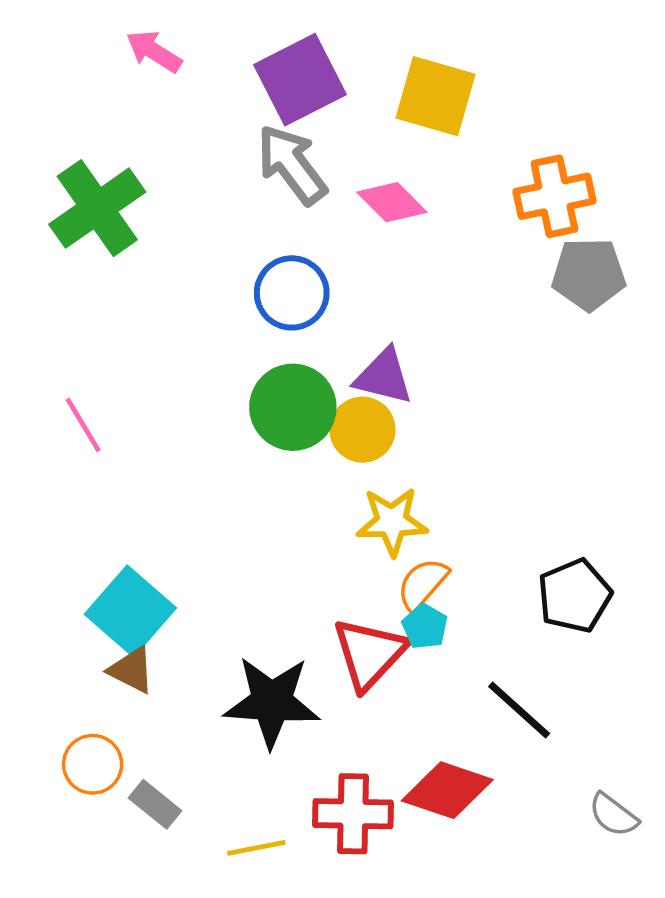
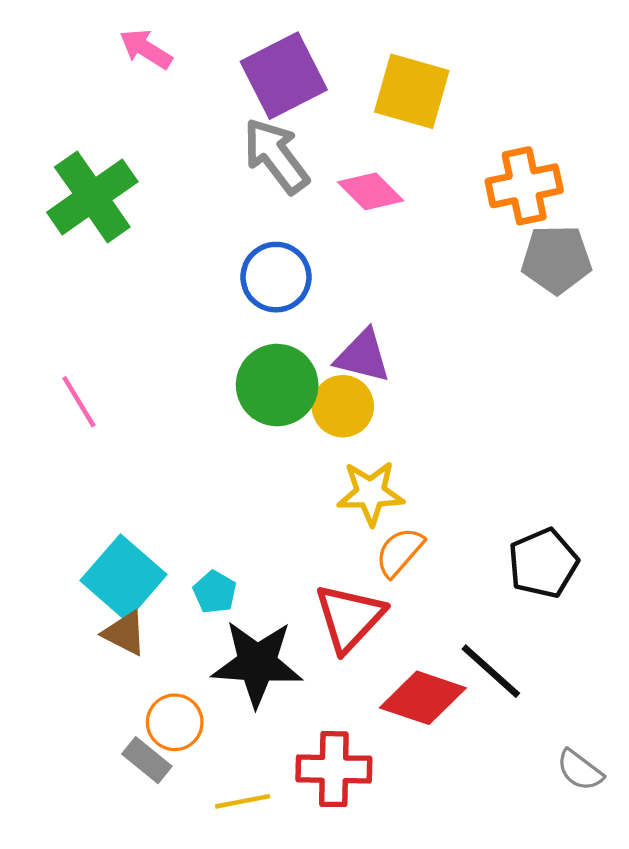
cyan pentagon: (425, 626) -> (215, 592), moved
orange circle: (93, 764) -> (175, 722), moved
red diamond: (447, 790) -> (423, 698), moved

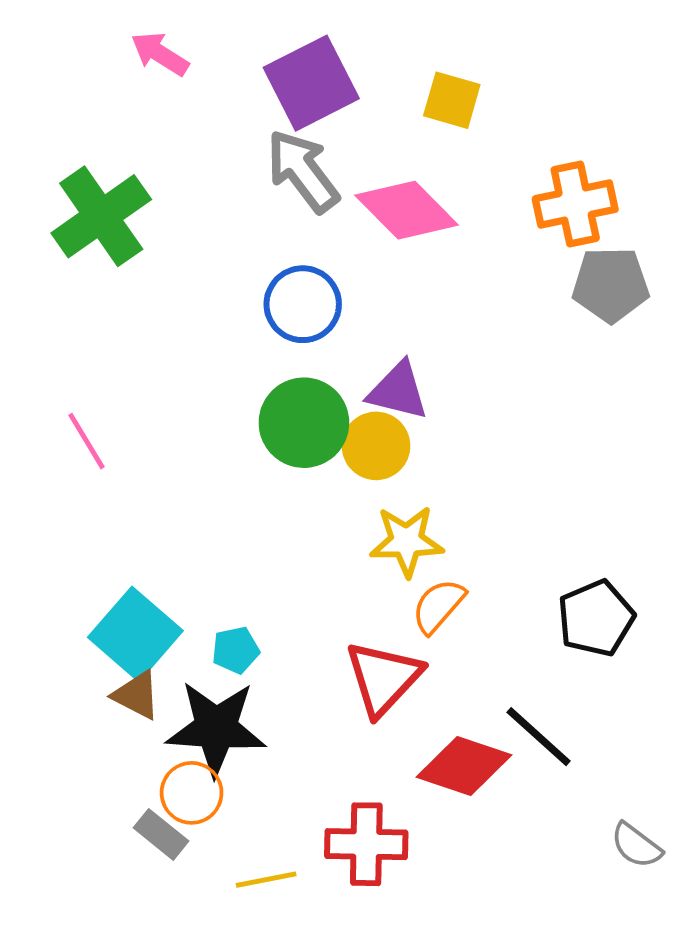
yellow square: (412, 91) -> (452, 100), size x0.7
pink diamond: (371, 191) -> (407, 210), size x1.4
cyan pentagon: (215, 592) -> (236, 650), turned 30
black star: (257, 663) -> (216, 728), moved

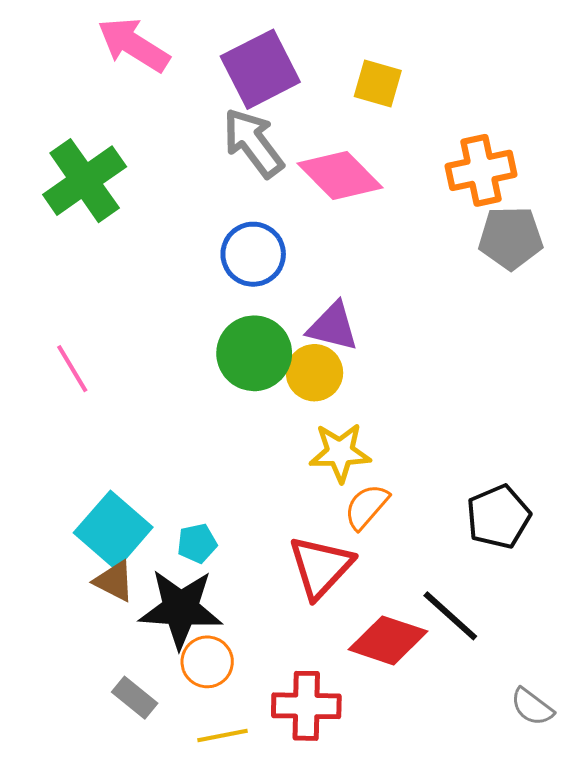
pink arrow: (160, 54) -> (134, 45), size x1.5
orange circle: (192, 793) -> (207, 662), moved

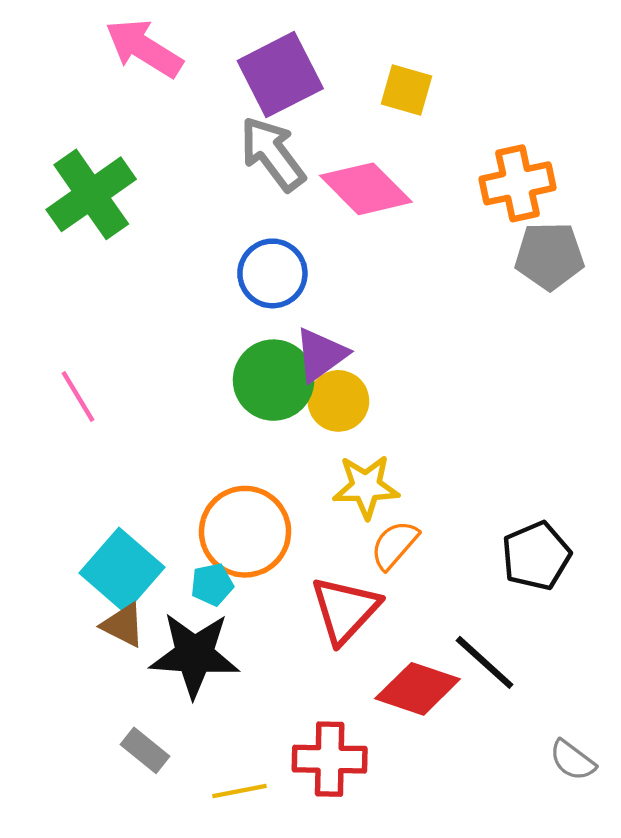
purple triangle: (333, 327) -> (321, 355), moved, turned -50
orange circle: (207, 662) -> (245, 532), moved, size x1.6

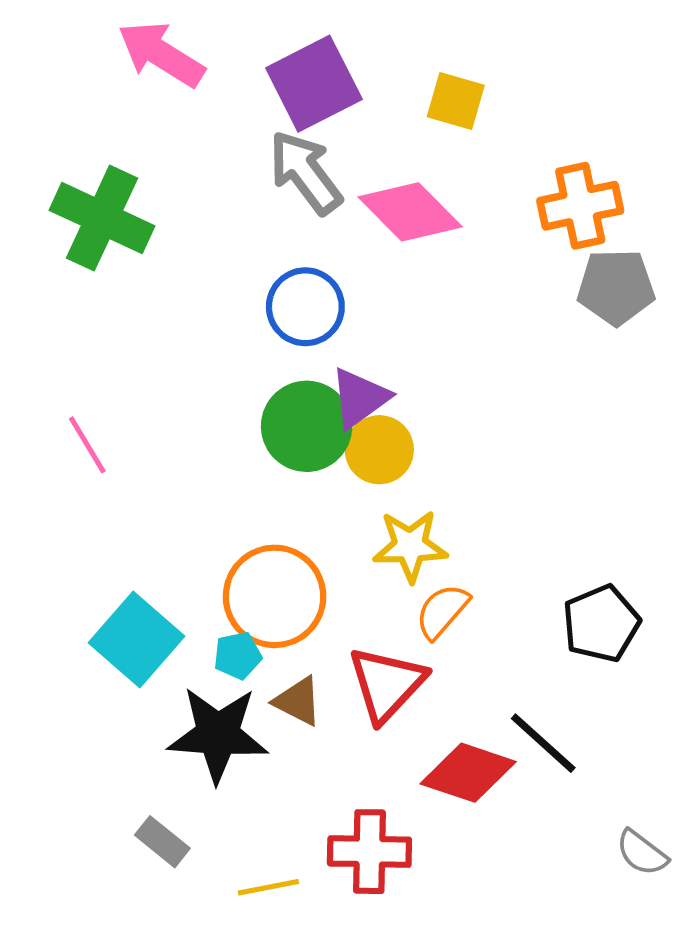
green cross: (91, 194) -> (102, 218), turned -30
brown triangle: (123, 625) -> (298, 701), moved

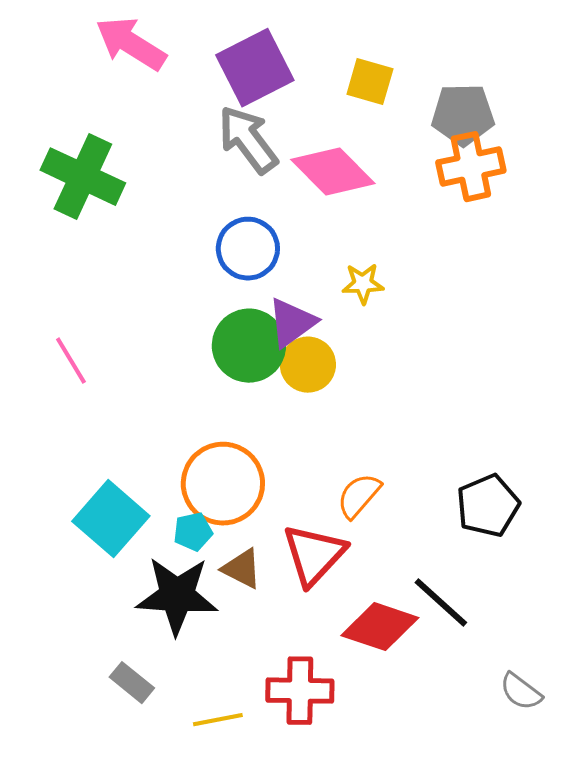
gray pentagon: (616, 287) -> (463, 115), moved
yellow star: (410, 546) -> (363, 284), moved, size x0.7

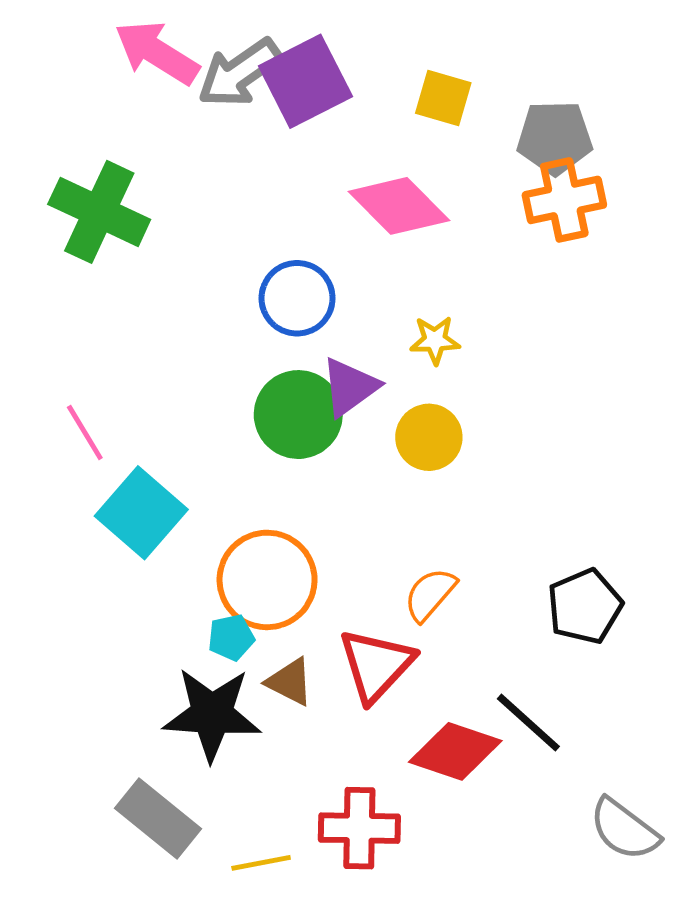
gray arrow: (248, 140) -> (239, 73), moved, turned -88
yellow circle: (308, 365) -> (429, 437), moved
cyan square: (111, 519) -> (141, 513), moved
gray rectangle: (132, 683) -> (158, 819), size x1.6
gray semicircle: (521, 692) -> (624, 829), size x1.4

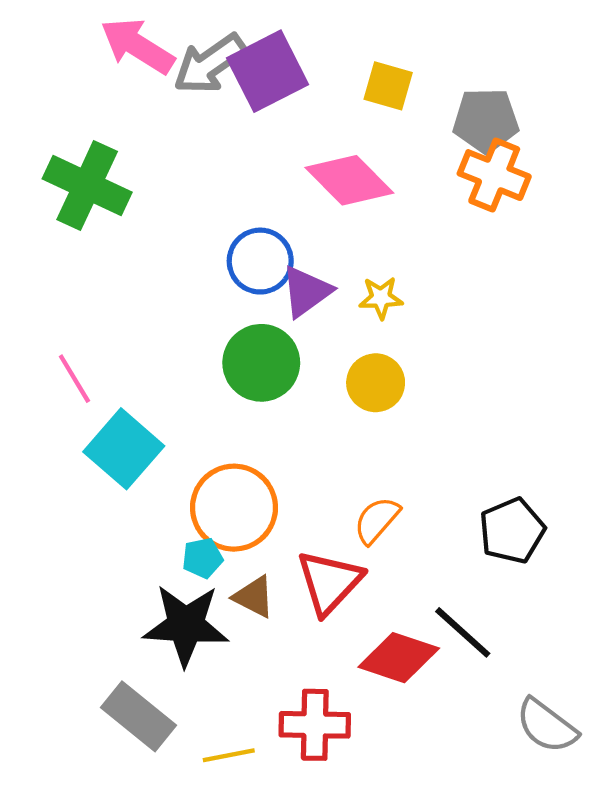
orange cross: (564, 200) -> (494, 175), turned 34
purple triangle: (350, 387) -> (306, 291), moved

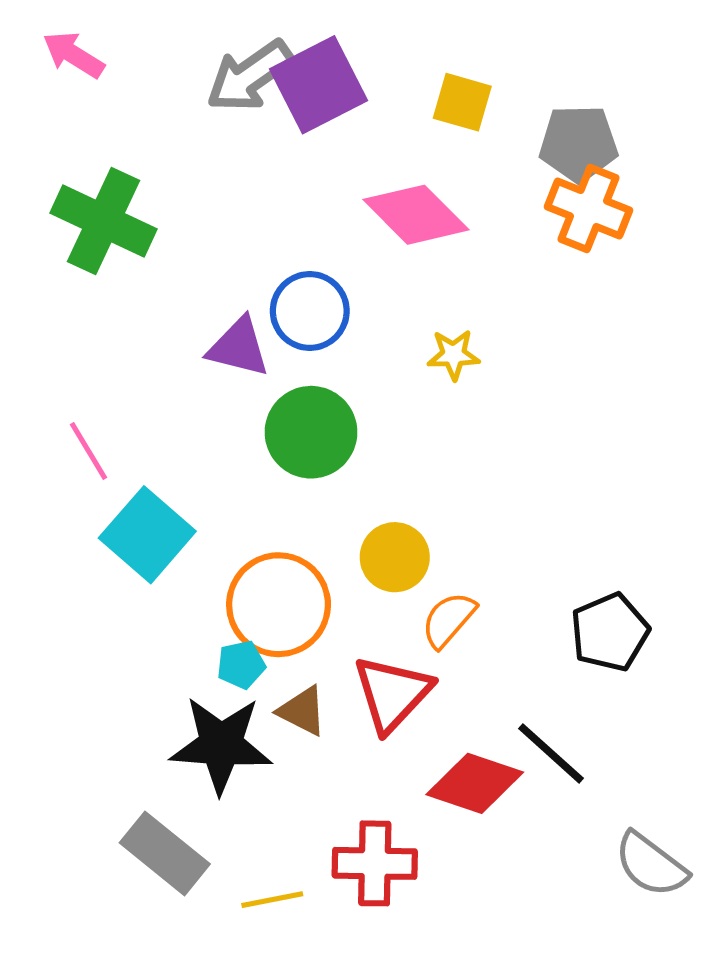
pink arrow: (137, 46) -> (74, 55), moved, size x0.7
purple triangle: (306, 291) -> (239, 347), moved, turned 50
yellow circle: (376, 383) -> (395, 557), moved

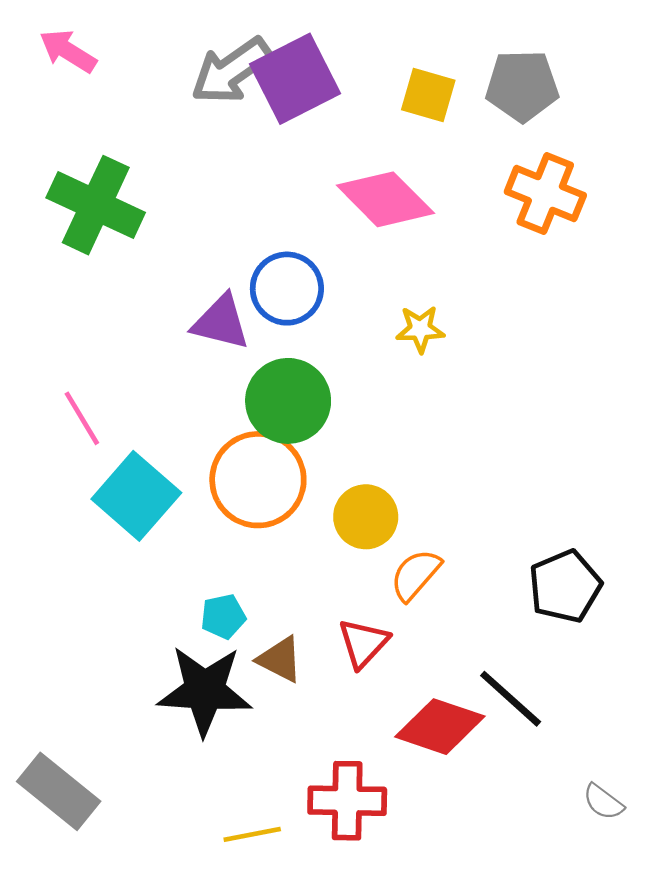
gray pentagon: (578, 143) -> (522, 86), moved
orange circle: (279, 605) -> (258, 480), moved
red triangle: (392, 693) -> (363, 643), size x0.7
gray rectangle: (165, 853) -> (59, 791), moved
gray semicircle: (651, 865) -> (603, 802), size x0.6

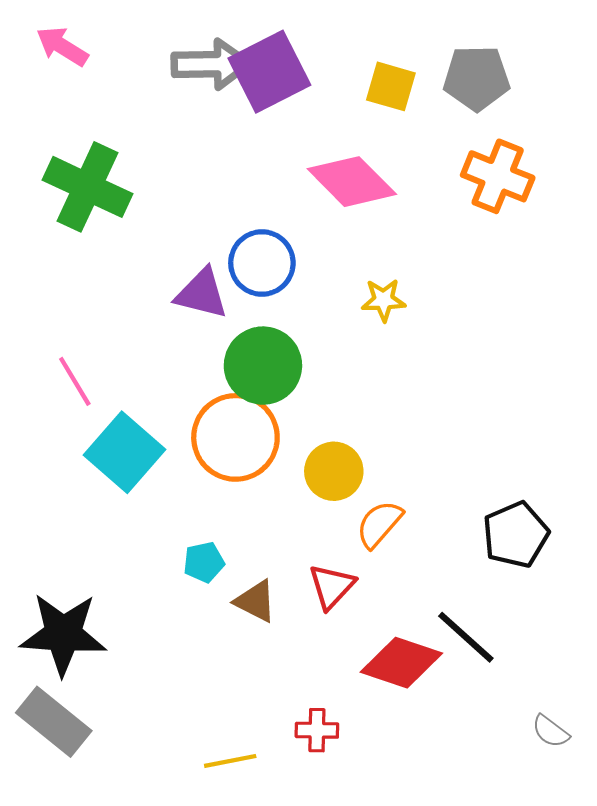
gray arrow: (231, 71) -> (211, 64), turned -146
black star: (205, 691) -> (63, 634), moved
red cross: (347, 801) -> (317, 730), size x0.6

